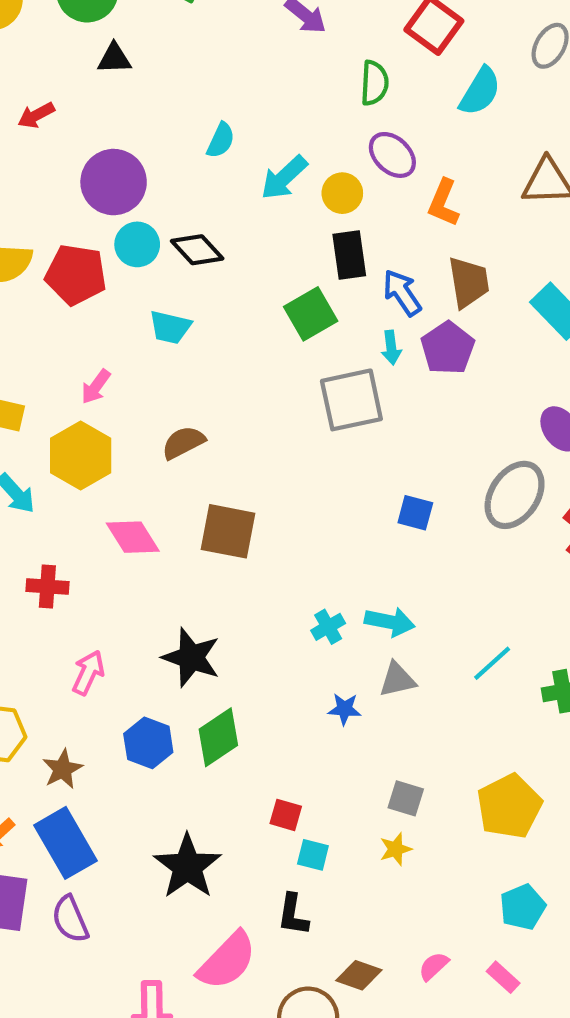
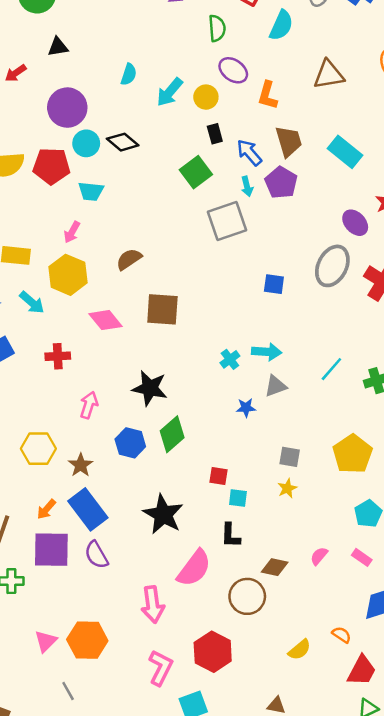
black triangle: (114, 58) -> (58, 47), moved
black rectangle: (349, 255) -> (215, 134), size x0.7
cyan trapezoid: (170, 327) -> (91, 191), moved

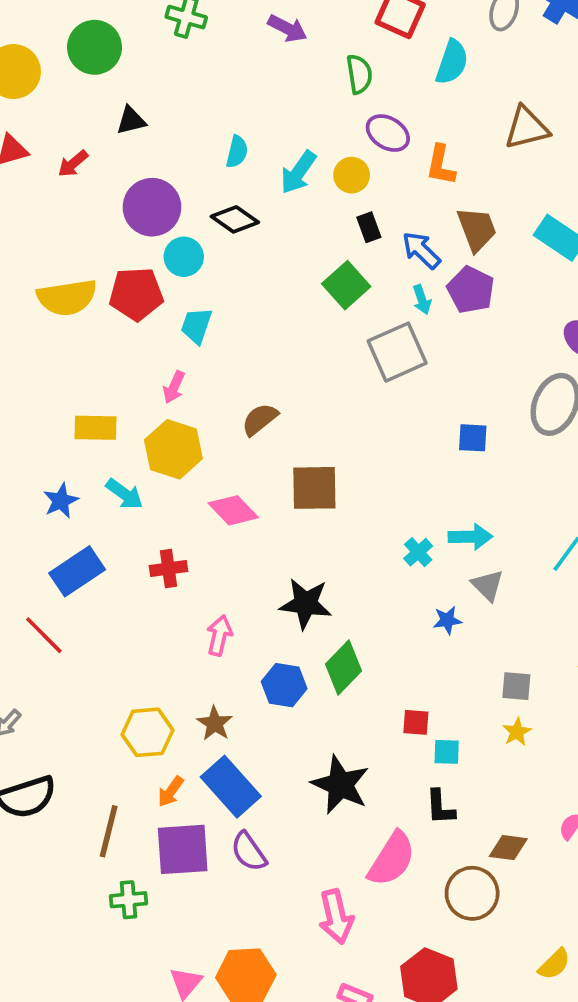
black diamond: (123, 142) -> (235, 219), moved
cyan trapezoid: (91, 191) -> (196, 326), turned 108
gray triangle: (276, 386) -> (488, 585), turned -50
yellow hexagon: (38, 449) -> (148, 732), moved

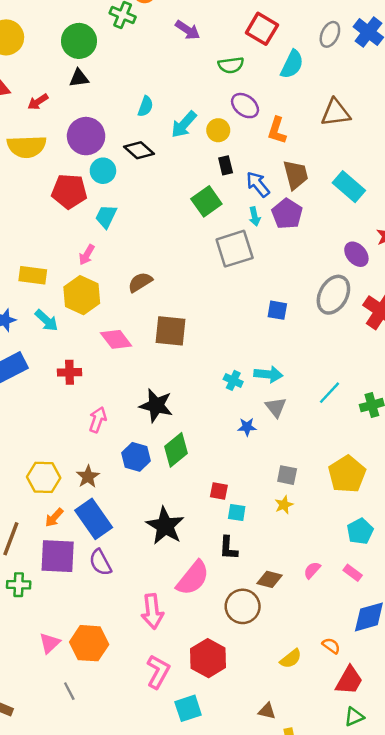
green circle: (95, 47) -> (79, 41), moved
green semicircle: (359, 74) -> (231, 65), turned 85
yellow semicircle: (67, 297) -> (27, 147), moved
cyan cross: (418, 552) -> (233, 380), turned -30

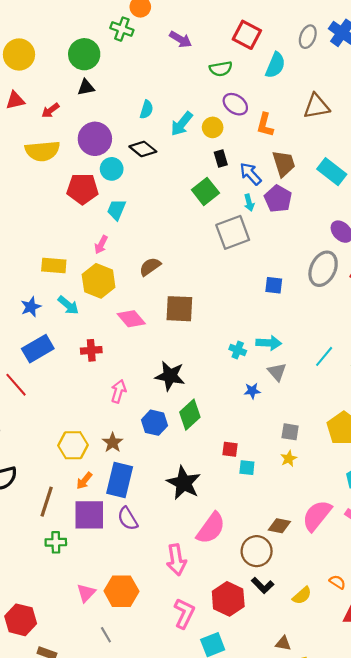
blue rectangle: (94, 519) -> (120, 480), turned 52
black L-shape: (228, 548) -> (263, 585), moved, turned -45
pink semicircle: (312, 570) -> (317, 516), size x2.0

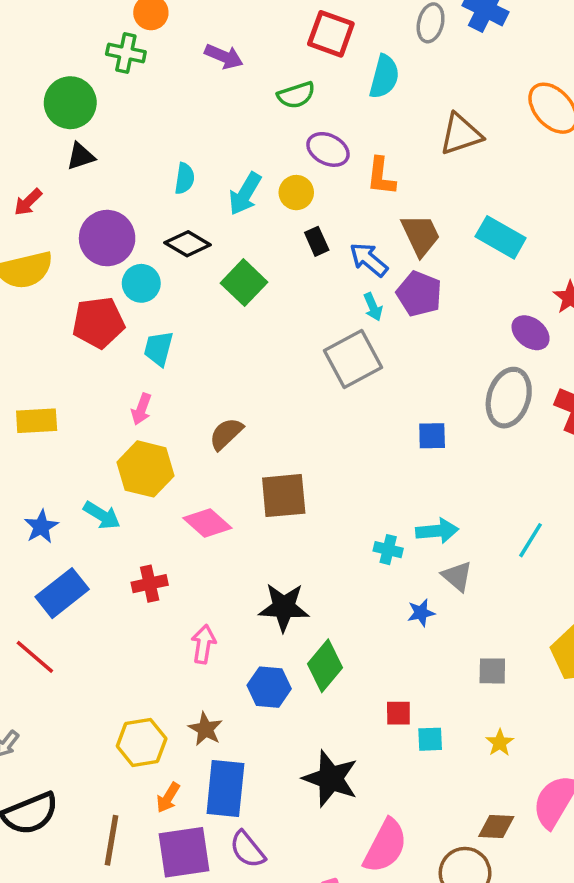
green square: (205, 191) -> (244, 283), moved
yellow rectangle: (54, 265) -> (37, 421), moved
yellow star: (289, 459) -> (500, 743), moved

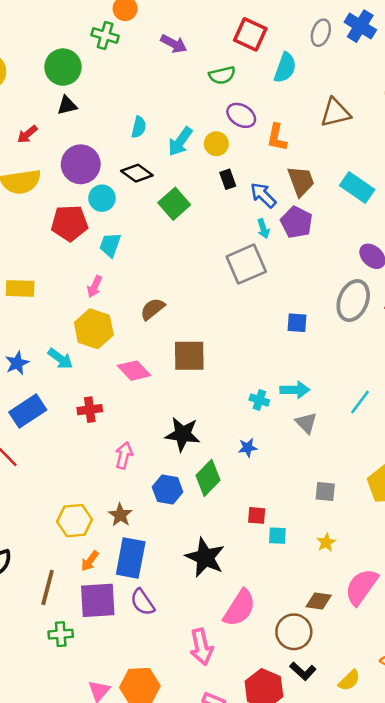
blue star: (421, 613) -> (248, 448), moved

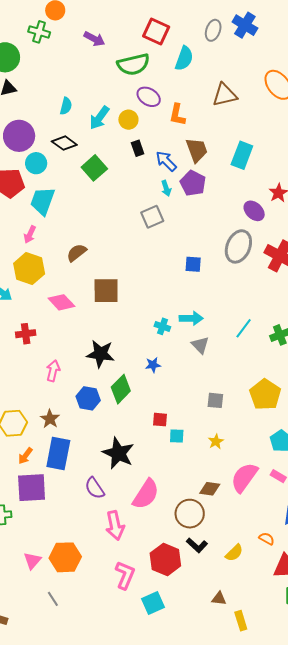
green semicircle: (222, 75) -> (133, 64), size x1.5
cyan rectangle: (357, 187) -> (242, 155), turned 76
cyan trapezoid: (110, 245) -> (43, 201), size x1.4
gray square: (246, 264) -> (152, 217), size x0.7
purple semicircle: (142, 602) -> (95, 488), moved

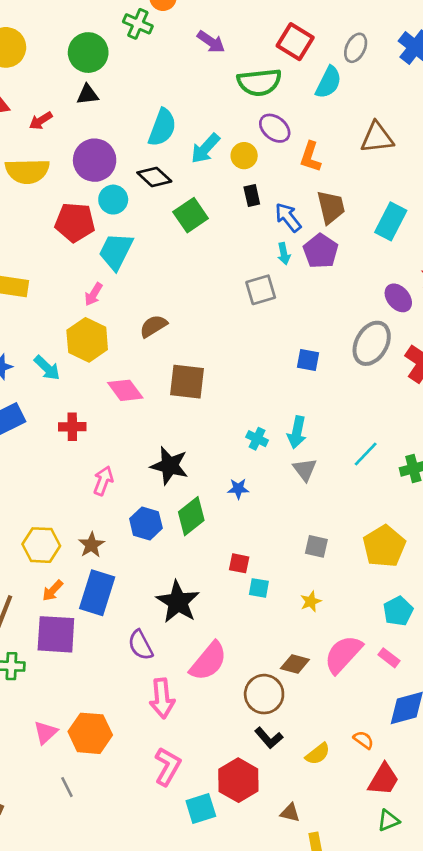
gray ellipse: (213, 30) -> (356, 48), moved
cyan semicircle: (66, 106) -> (162, 127), size x1.6
cyan arrow: (191, 318) -> (297, 432), turned 95
red hexagon: (165, 560) -> (238, 780), moved

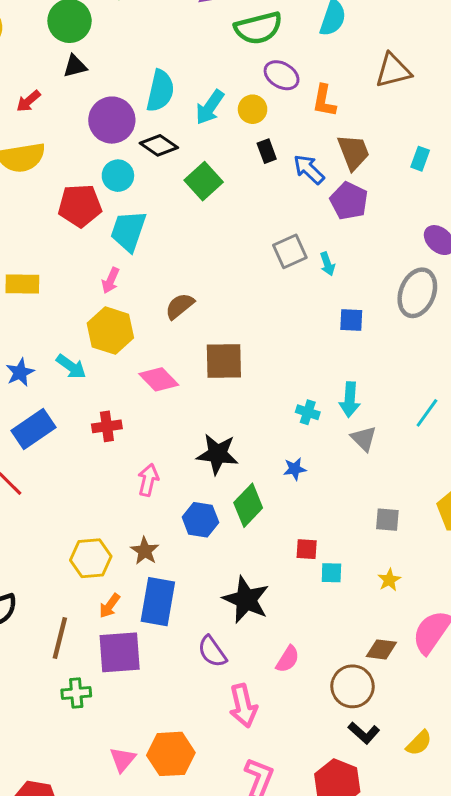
purple circle: (95, 160) -> (112, 120), moved
cyan rectangle: (391, 221) -> (420, 159), size x0.6
cyan arrow: (284, 254) -> (327, 264), moved
pink semicircle: (208, 661) -> (288, 659), size x0.6

